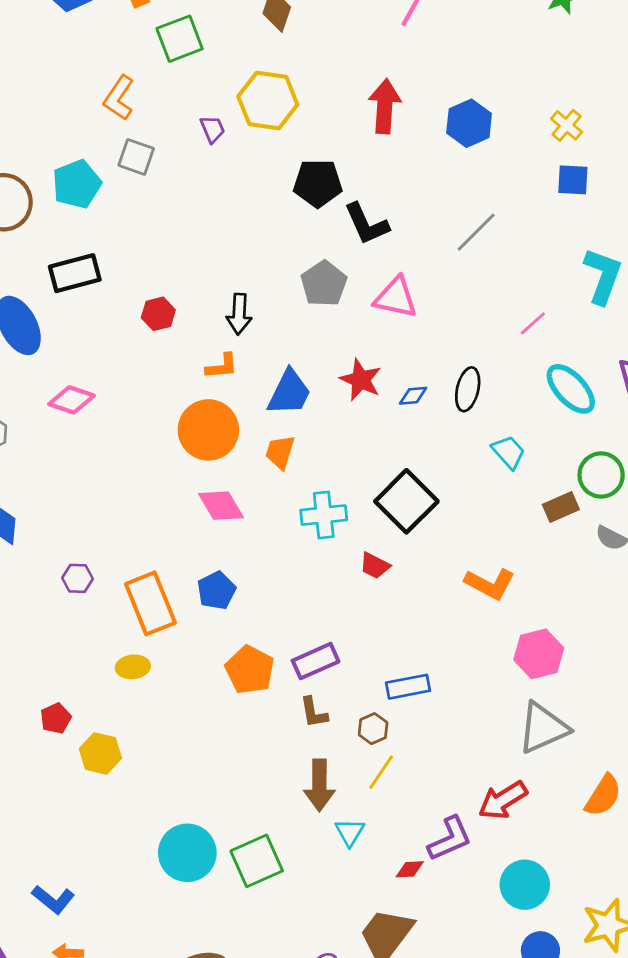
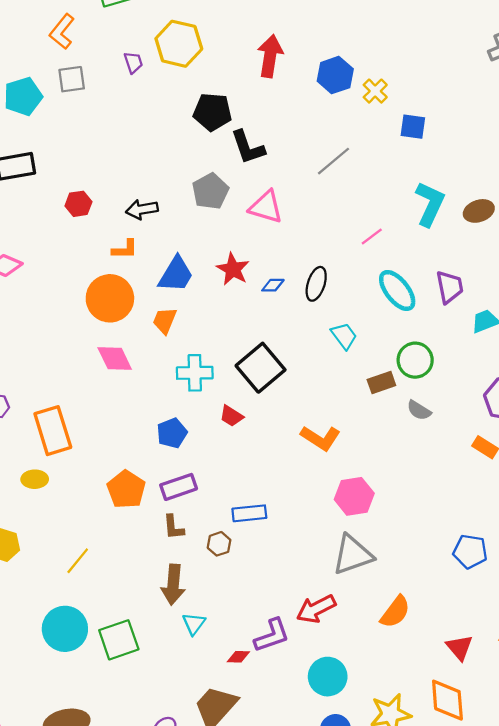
yellow cross: (567, 125) -> (375, 91), moved
gray square: (136, 157) -> (72, 79), turned -32
black arrow: (239, 314) -> (142, 209), turned 72
blue pentagon: (216, 590) -> (172, 433), moved
yellow line: (381, 772) -> (78, 561), moved

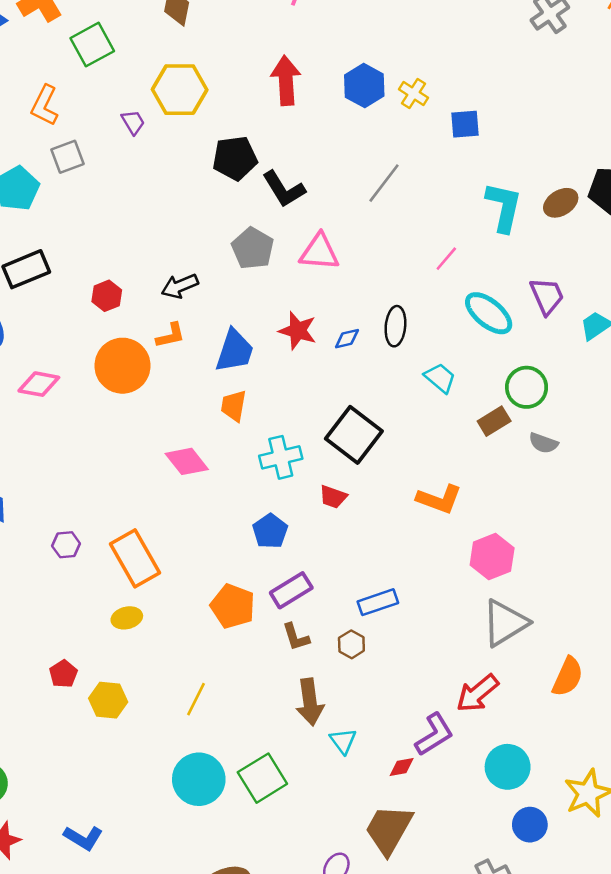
orange circle: (110, 298) -> (122, 366), moved

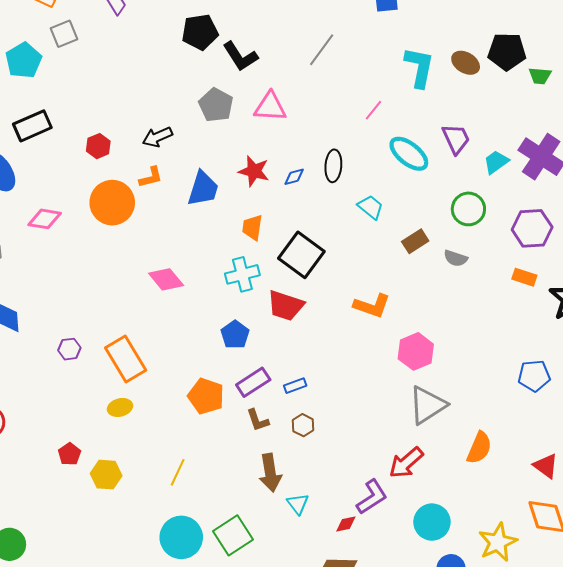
brown ellipse: (561, 203) -> (466, 63), turned 64
green circle: (527, 387) -> (468, 209), moved
orange trapezoid: (234, 406) -> (252, 227), moved
red trapezoid: (333, 497) -> (286, 306), size x1.6
blue rectangle: (378, 602) -> (295, 386), moved, size x0.7

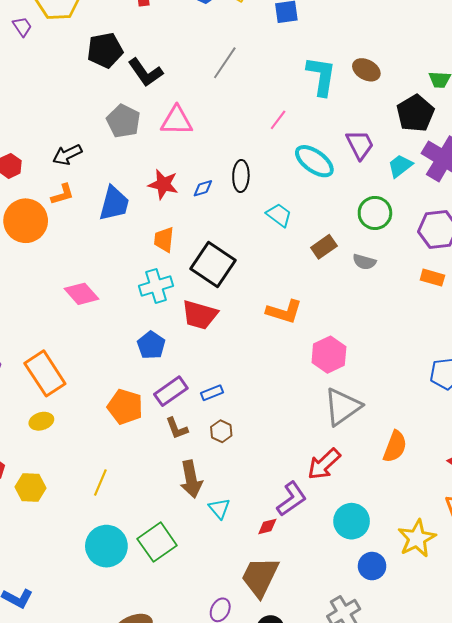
black pentagon: (507, 52) -> (415, 113), moved, turned -30

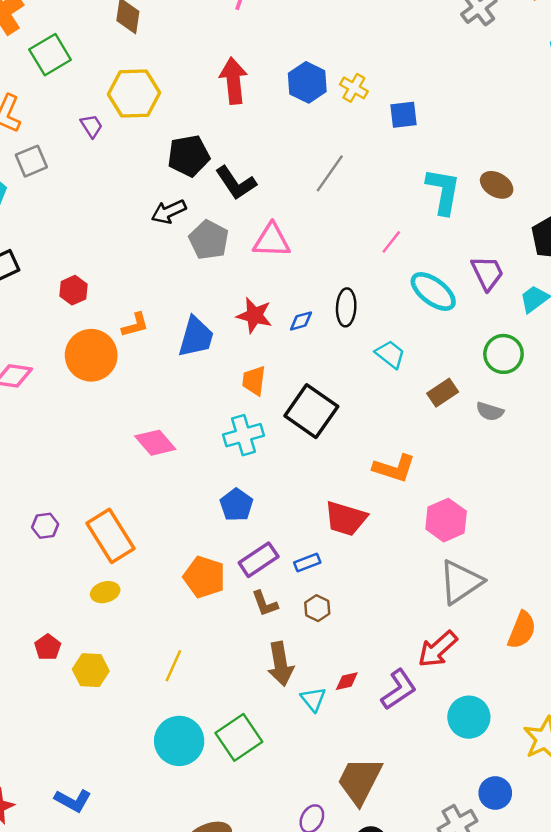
black arrow: (67, 155) -> (169, 212), moved
red trapezoid: (200, 315) -> (346, 518), moved
red diamond: (267, 526) -> (347, 681), moved
blue circle: (372, 566) -> (495, 793), moved

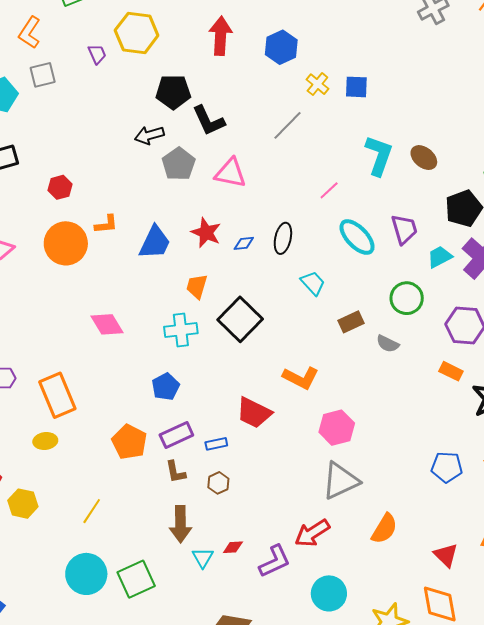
yellow cross: (354, 88) -> (317, 84), moved

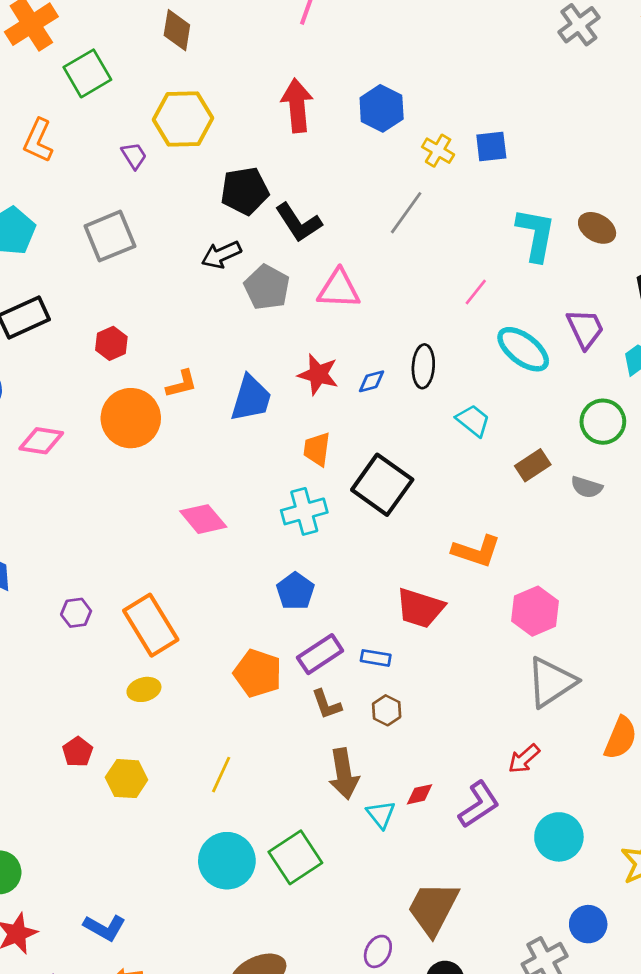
gray square: (43, 75) -> (110, 236), moved, size x1.4
blue rectangle: (216, 444) -> (376, 658), turned 30
red arrow: (312, 533) -> (524, 759), size x0.7

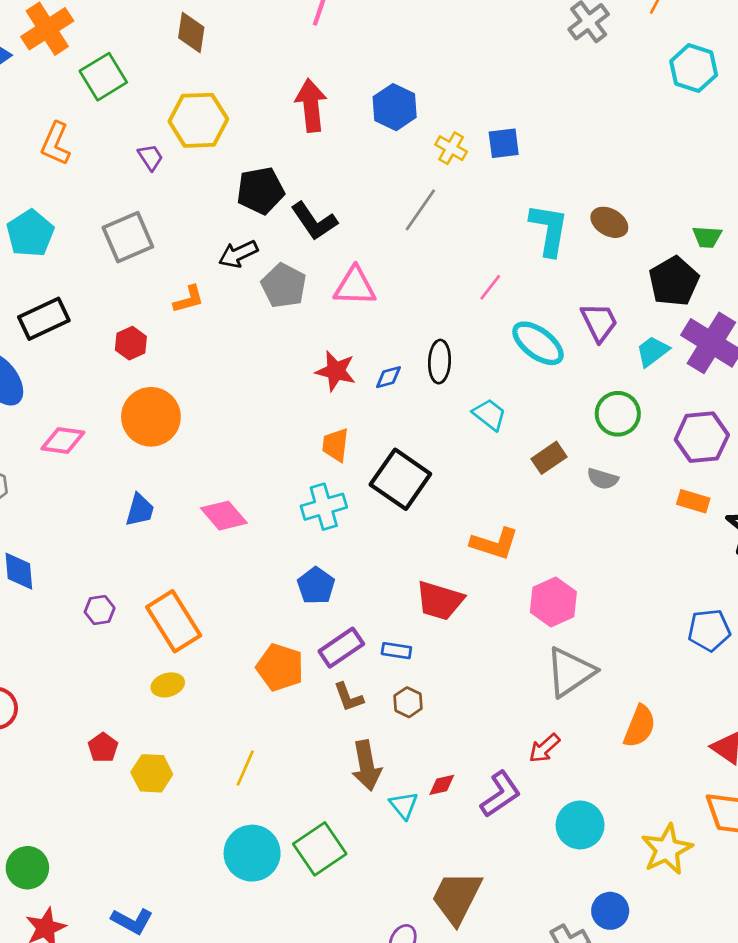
orange L-shape: (182, 384) -> (189, 299), moved
blue trapezoid: (251, 398) -> (140, 510), moved, size x0.7

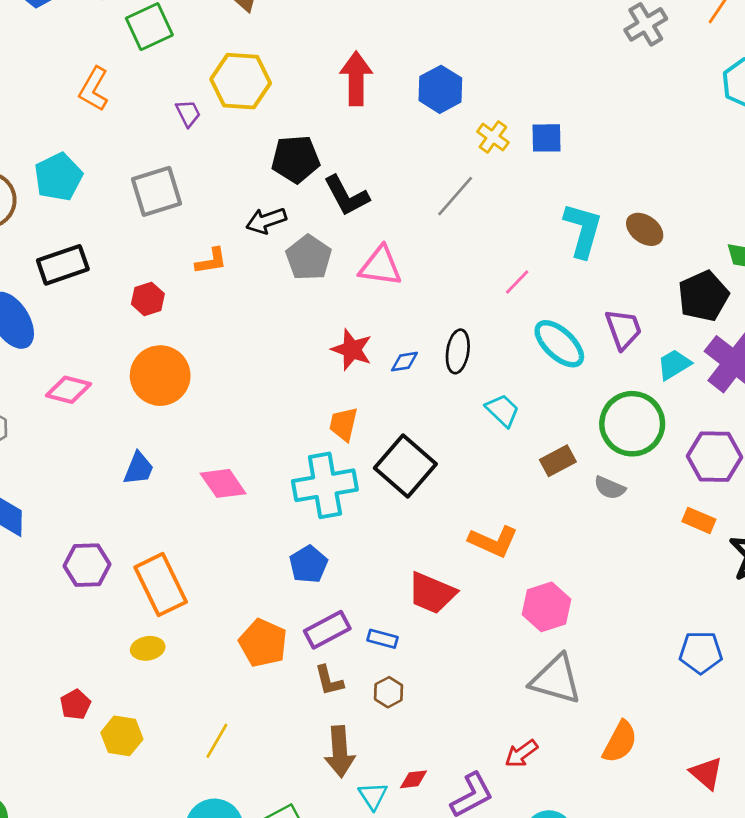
green circle: (618, 414) -> (632, 424), size x1.4
cyan cross: (324, 507) -> (325, 485), size x1.4
purple hexagon: (100, 610) -> (87, 565), size x1.5
gray triangle: (570, 672) -> (556, 679), turned 44

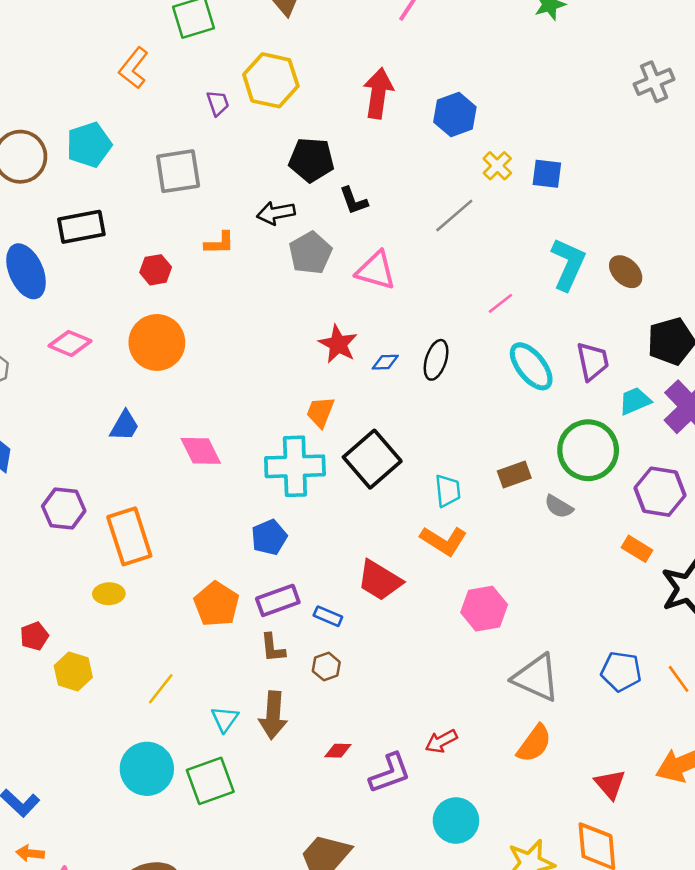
black L-shape: (346, 196) -> (354, 201), size x0.7
cyan trapezoid: (502, 410) -> (448, 491), moved, turned 32
gray triangle: (556, 679) -> (536, 678), moved
cyan triangle: (373, 796) -> (225, 719), moved

